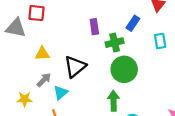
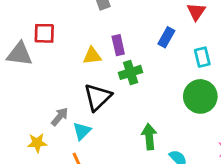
green cross: (115, 43) -> (131, 72), moved
yellow triangle: (42, 54) -> (92, 56), moved
green circle: (124, 69) -> (200, 96), moved

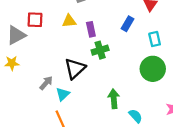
gray triangle: (19, 54) -> (16, 35), turned -36
yellow triangle: (92, 56) -> (69, 21), moved
yellow star: (37, 143) -> (12, 63), moved

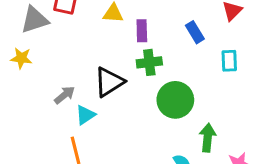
blue rectangle: (127, 24) -> (195, 32), turned -72
green circle: (153, 69) -> (175, 100), moved
green arrow: (114, 99) -> (208, 138), moved

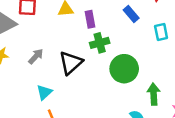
gray arrow: (65, 95) -> (36, 56), moved
cyan triangle: (85, 115) -> (44, 92), moved

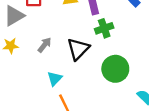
green circle: (124, 69) -> (115, 69), moved

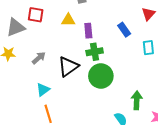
green circle: (115, 69) -> (101, 76), moved

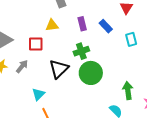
red square: (36, 15) -> (36, 44), moved
purple rectangle: (88, 31) -> (82, 24), moved
gray arrow: (39, 58) -> (22, 66), moved

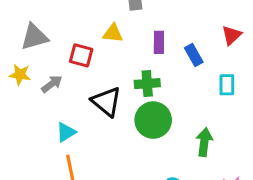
black triangle: (59, 69) -> (106, 102), turned -50
green arrow: (128, 90) -> (204, 142), moved

